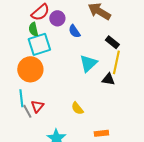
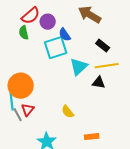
cyan square: (39, 44) -> (56, 48), moved
yellow line: (116, 62) -> (107, 66), turned 70
orange circle: (30, 69) -> (21, 86), moved

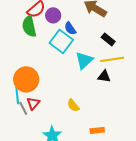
green semicircle: (24, 33) -> (29, 26), size x1.5
cyan square: (56, 48) -> (61, 41), turned -35

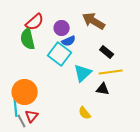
purple circle: (53, 15) -> (62, 28), moved
blue semicircle: (70, 28) -> (69, 41), turned -80
yellow semicircle: (73, 105) -> (85, 113), moved

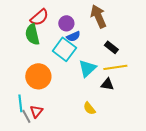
brown arrow: (94, 21) -> (98, 16), turned 35
orange circle: (25, 92) -> (38, 76), moved

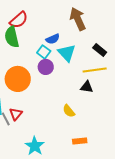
purple circle: (66, 23) -> (46, 67), moved
black rectangle: (111, 47) -> (100, 50), moved
cyan square: (64, 49) -> (44, 52), size x0.6
cyan triangle: (87, 68) -> (67, 53), moved, turned -30

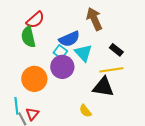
blue semicircle: (53, 39) -> (69, 39), size x1.5
purple circle: (46, 67) -> (62, 67), size x1.5
black triangle: (87, 87) -> (103, 87), size x1.6

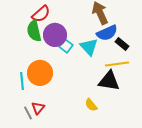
blue semicircle: (69, 39) -> (107, 33), moved
purple circle: (62, 67) -> (55, 35), moved
cyan line: (16, 106) -> (22, 81), moved

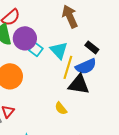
blue semicircle: (107, 33) -> (86, 66), moved
yellow line: (117, 64) -> (68, 67), moved, turned -65

